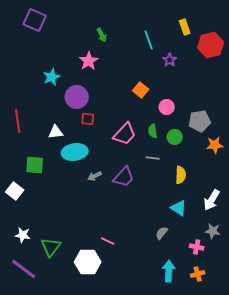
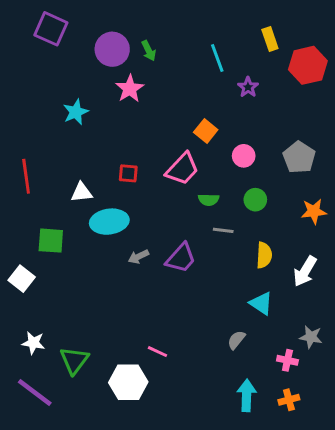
purple circle: (77, 97) -> (112, 49), moved
gray pentagon: (200, 121) -> (299, 157), moved, turned -30
green semicircle: (153, 131) -> (209, 200), moved, turned -80
pink trapezoid: (125, 134) -> (182, 169), moved
white arrow: (212, 200) -> (305, 271), moved

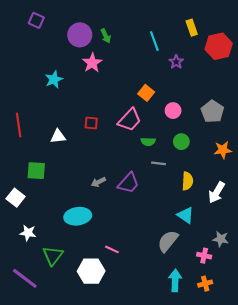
purple square: (51, 29) -> (36, 20), size x0.7
cyan ellipse: (109, 222) -> (78, 216), moved
gray semicircle: (236, 340) -> (168, 241), size x1.6
white star: (33, 343) -> (28, 233), moved

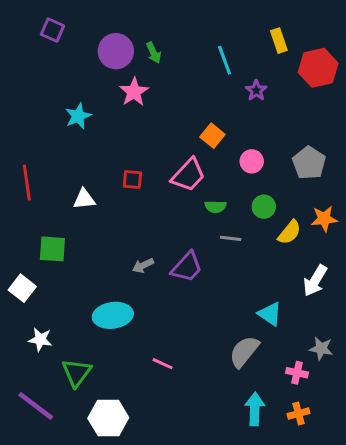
yellow semicircle: (188, 181) -> (289, 232), moved, turned 36
white hexagon: (91, 271) -> (108, 418), moved

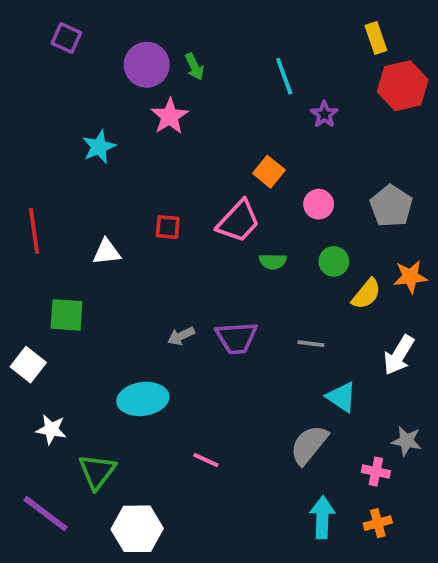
yellow rectangle: (279, 41) -> (376, 38), moved
gray line: (231, 238) -> (311, 344), moved
purple trapezoid: (187, 267) -> (236, 338), turned 44

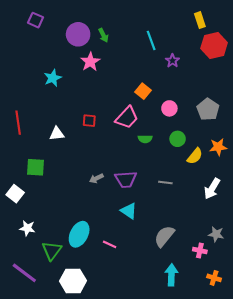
cyan triangle: (342, 397) -> (129, 211), moved
cyan ellipse: (143, 399) -> (79, 234), moved, turned -55
orange cross: (378, 523) -> (214, 278), moved, turned 32

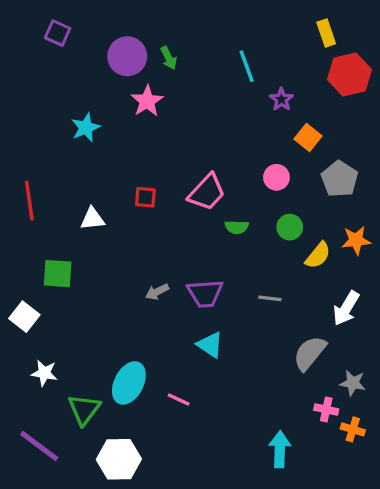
orange square: (143, 91) -> (308, 138), moved
gray semicircle: (164, 236) -> (310, 353), moved
orange cross: (214, 278) -> (353, 429), moved

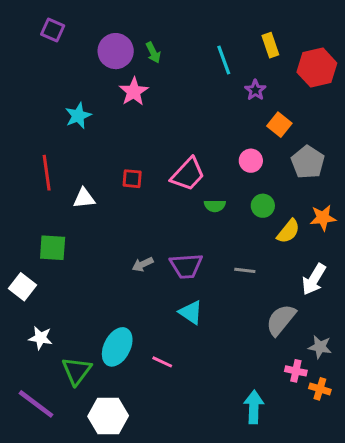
yellow rectangle: (326, 33) -> (270, 45), moved
red line: (29, 201) -> (47, 173), moved

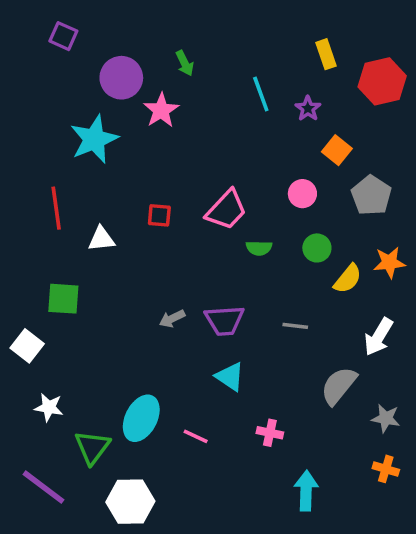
purple circle: (116, 51) -> (121, 78), moved
cyan line: (224, 60) -> (261, 94), moved
cyan star: (78, 116) -> (94, 139), size x1.5
pink cross: (296, 371) -> (270, 433), moved

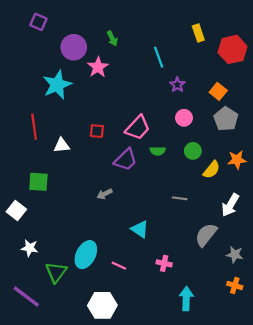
purple star: (308, 109) -> (177, 85), moved
orange square: (337, 150) -> (218, 91), moved
purple trapezoid: (225, 320) -> (126, 160), moved, turned -40
white hexagon: (130, 502) -> (102, 305), moved

